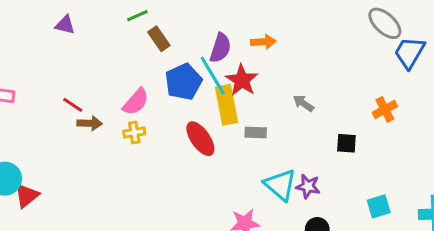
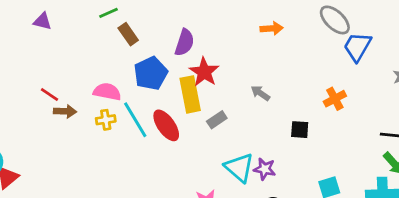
orange arrow: (263, 42) -> (272, 28), moved
cyan line: (213, 76) -> (135, 120), moved
pink semicircle: (136, 102) -> (107, 92), turned -120
gray rectangle: (256, 133) -> (217, 120), turned -36

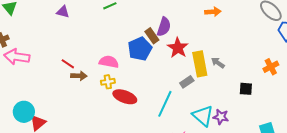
orange arrow: (272, 28) -> (213, 12), moved
brown rectangle: (128, 34) -> (152, 36), moved
yellow rectangle: (190, 94) -> (200, 64), moved
cyan line: (135, 120) -> (165, 104), moved, turned 56
red ellipse: (166, 125) -> (125, 97), moved, turned -35

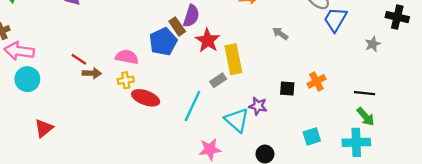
gray arrow: (218, 63) -> (280, 33), moved
orange cross: (271, 67) -> (316, 81), moved
cyan circle: (24, 112) -> (27, 79), moved
purple star: (221, 117) -> (258, 106), moved

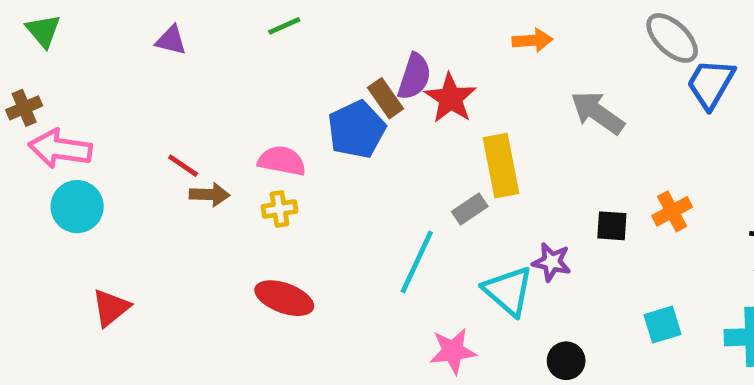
gray arrow: (280, 33) -> (597, 113), size x1.6
red star: (208, 40) -> (450, 98), moved
red ellipse: (146, 98) -> (284, 298), moved

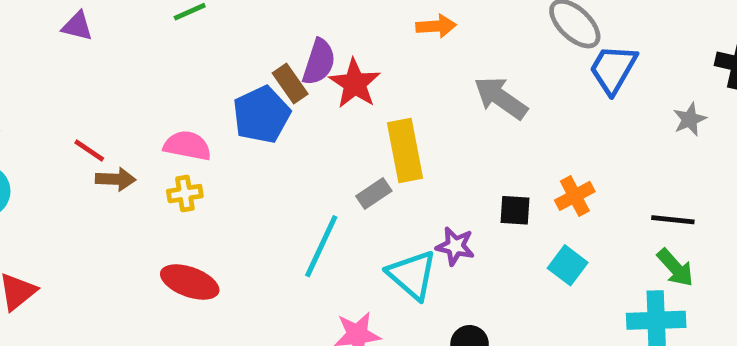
cyan square: (662, 325) -> (568, 265), moved, turned -36

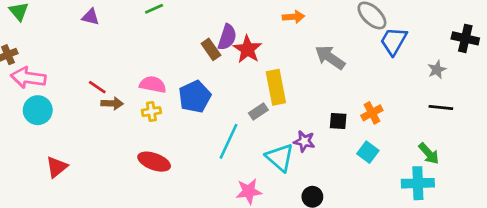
blue pentagon: (261, 115) -> (195, 97), moved
black line: (673, 220) -> (441, 107), moved

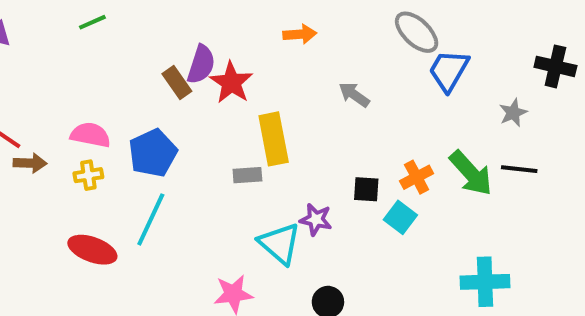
gray arrow: (330, 57) -> (354, 95), size x0.7
gray rectangle: (258, 112) -> (247, 175), turned 30
cyan line: (229, 141) -> (151, 219), moved
cyan square: (368, 152) -> (400, 217), moved
green arrow: (429, 153) -> (471, 173), moved, size x1.4

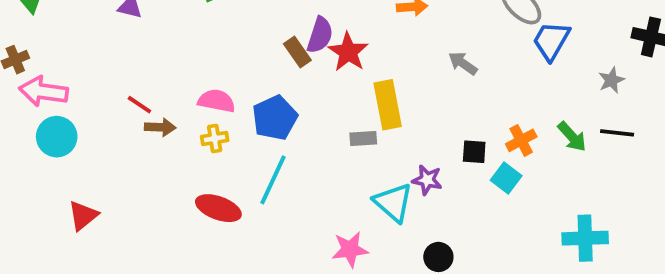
green arrow: (471, 173) -> (572, 137), size x0.7

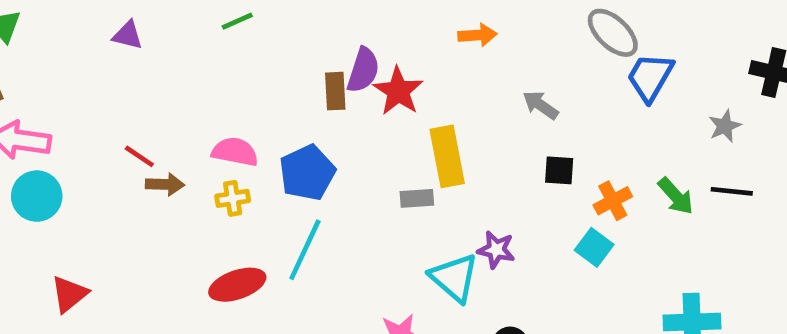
brown rectangle: (297, 52) -> (335, 91), turned 32
black square: (474, 152) -> (559, 170), moved
red ellipse: (218, 208) -> (237, 285), turned -39

